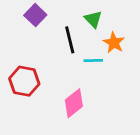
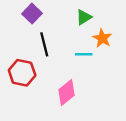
green triangle: (93, 19) -> (84, 17), turned 42
black line: (70, 40) -> (44, 44), moved

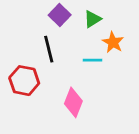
purple square: (32, 14) -> (60, 15), moved
pink diamond: (66, 92) -> (73, 102), turned -30

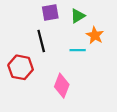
purple square: (60, 15) -> (50, 12), turned 36

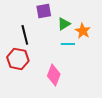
green triangle: (78, 16) -> (64, 24), moved
black line: (41, 41) -> (25, 35), moved

